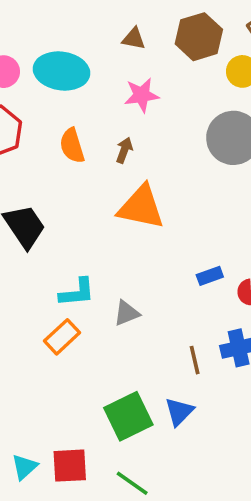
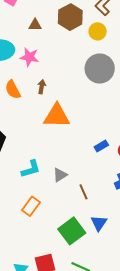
pink star: (142, 95) -> (29, 57), moved, turned 30
orange rectangle: (62, 337) -> (31, 206), moved
brown line: (195, 360) -> (83, 192), moved

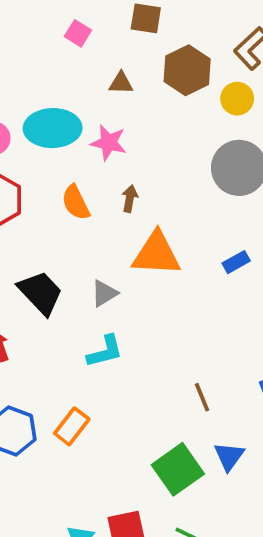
blue rectangle: (101, 146) -> (236, 262), moved
gray triangle: (60, 175) -> (104, 293), moved
orange rectangle: (31, 206) -> (72, 426), moved

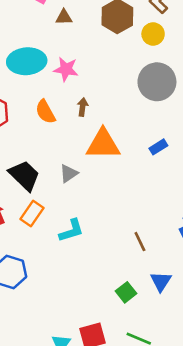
brown triangle: (121, 83) -> (64, 17), moved
cyan L-shape: (105, 351) -> (71, 231), moved
orange rectangle: (72, 426) -> (32, 213), moved
green square: (178, 469) -> (126, 292), size x0.6

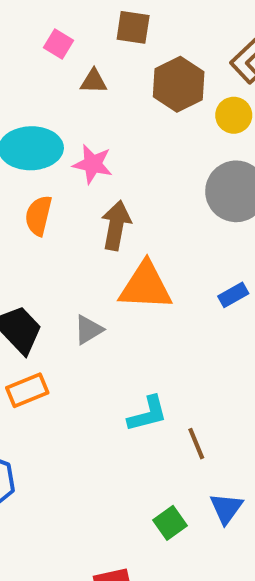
brown arrow: (83, 107) -> (116, 225), size x1.6
orange semicircle: (45, 112) -> (39, 216), moved, turned 40
orange rectangle: (32, 213) -> (27, 390), turned 30
cyan L-shape: (71, 231) -> (147, 414), moved

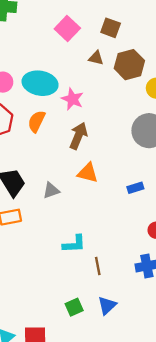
pink square: (59, 44) -> (67, 28), size x1.5
brown triangle: (94, 81) -> (96, 58), moved
orange triangle: (146, 286) -> (88, 173), size x0.7

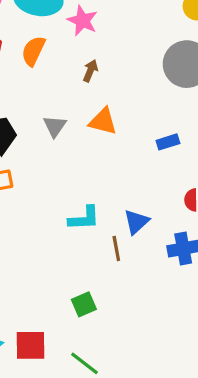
brown arrow: (78, 136) -> (90, 71), size x0.6
gray triangle: (51, 190) -> (55, 126), moved, turned -36
blue triangle: (107, 305) -> (136, 222), moved

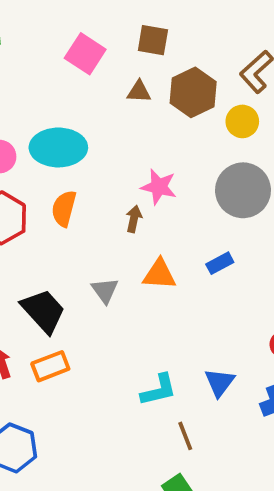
pink star: (82, 21) -> (159, 187), moved
blue rectangle: (168, 142) -> (220, 263), moved
brown line: (116, 249) -> (185, 436), moved

